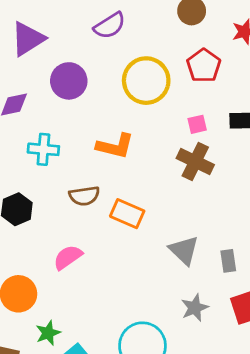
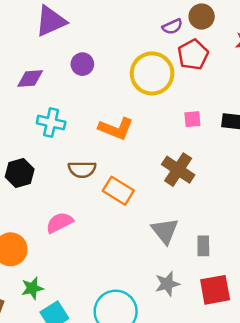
purple semicircle: (110, 26) -> (172, 27), moved, size x0.7
red pentagon: (204, 66) -> (193, 55), moved
purple circle: (69, 81) -> (82, 64), size x0.7
brown cross: (195, 162) -> (178, 170), moved

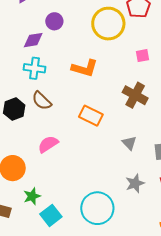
purple diamond: (30, 78) -> (33, 40), moved
brown semicircle: (82, 169) -> (42, 101), moved, turned 50
gray triangle: (165, 231) -> (129, 143), size x0.7

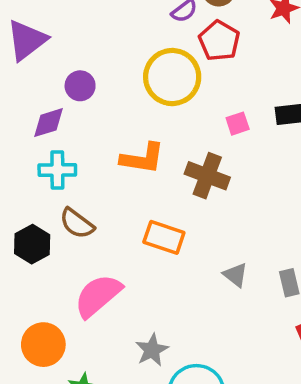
brown cross: (135, 95) -> (207, 176), moved
pink semicircle: (48, 144) -> (98, 296), size x1.4
gray star: (135, 183) -> (152, 350), moved

